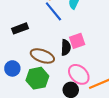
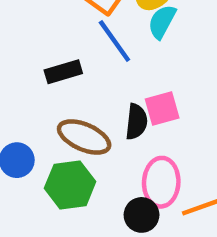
black rectangle: (20, 28) -> (63, 72), moved
pink ellipse: (79, 74) -> (161, 182), turned 45

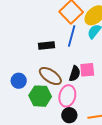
blue line: (114, 41) -> (72, 36), turned 40
pink ellipse: (161, 182) -> (67, 96), moved

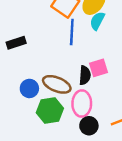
black rectangle: (47, 45) -> (16, 43), moved
blue circle: (19, 81) -> (29, 88), moved

